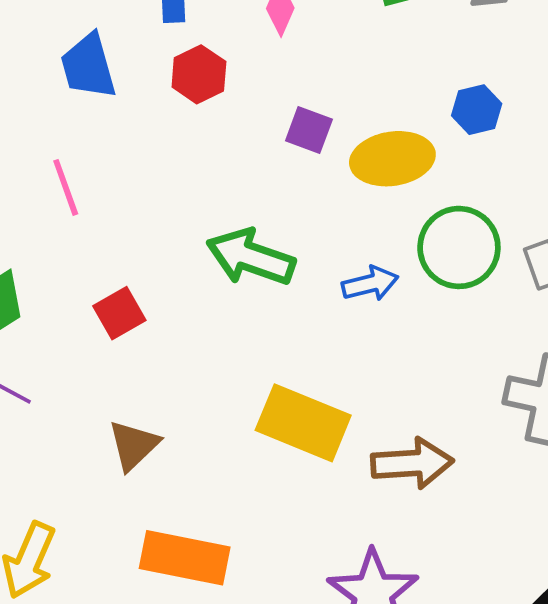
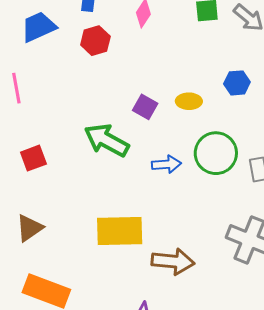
blue trapezoid: (88, 66) -> (39, 27), turned 72
purple square: (309, 130) -> (145, 107), moved
yellow ellipse: (392, 159) -> (189, 101), size x0.6
yellow rectangle: (303, 423) -> (120, 231), turned -33

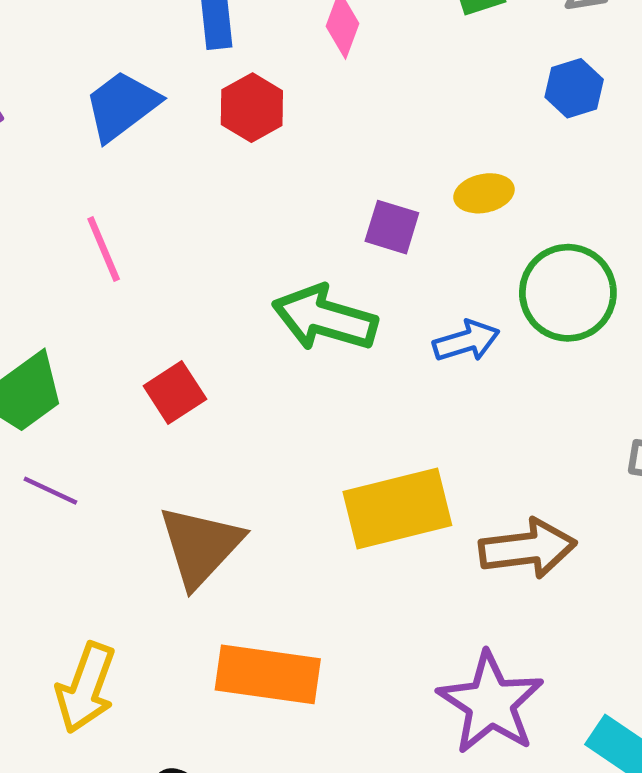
blue hexagon: (237, 83) -> (574, 88), moved
brown triangle: (29, 228) -> (200, 546), size x1.4

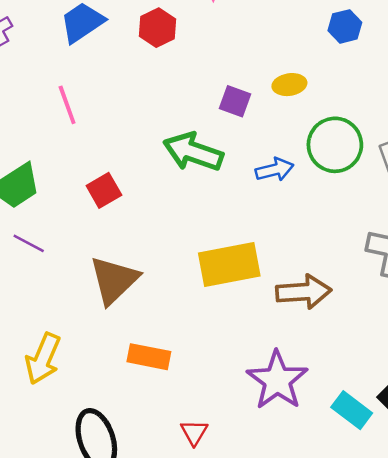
orange rectangle: (268, 674) -> (149, 357), size x0.7

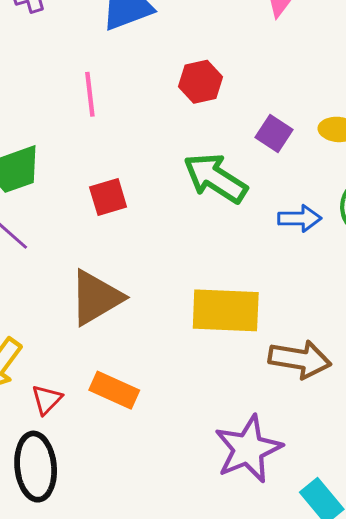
red hexagon: (158, 28) -> (200, 82), moved
red triangle: (194, 432) -> (47, 399), moved

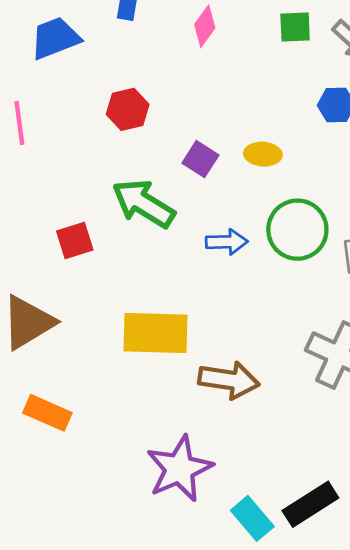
red square: (108, 197) -> (75, 240), moved

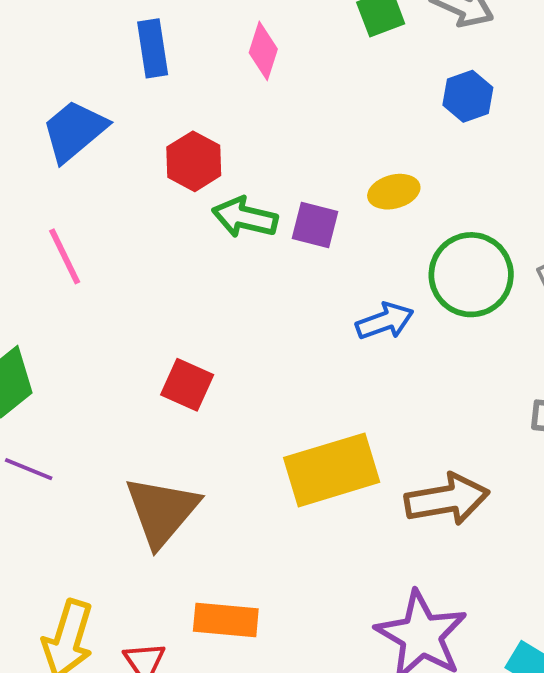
red hexagon: (128, 109) -> (194, 161), moved
green arrow: (144, 204) -> (245, 217), moved, size x0.7
red square: (75, 240) -> (187, 385), turned -30

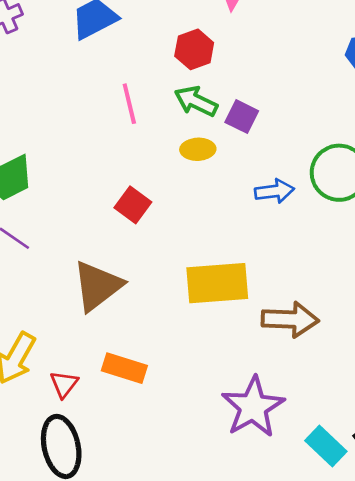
red hexagon: (194, 161) -> (194, 49), moved
yellow ellipse: (394, 192) -> (198, 149), moved
pink line: (65, 256) -> (129, 104), moved

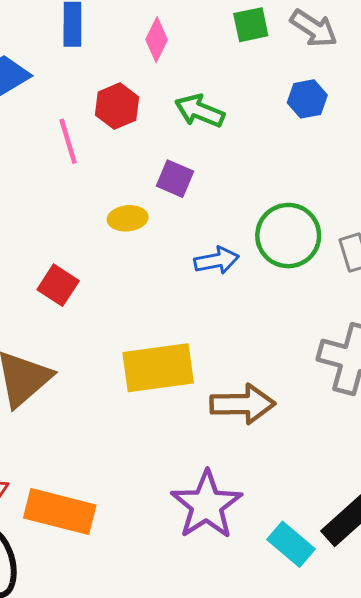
green arrow: (196, 101) -> (200, 111), moved
pink line: (129, 104) -> (68, 141), moved
orange rectangle: (124, 368) -> (60, 511), moved, size x1.4

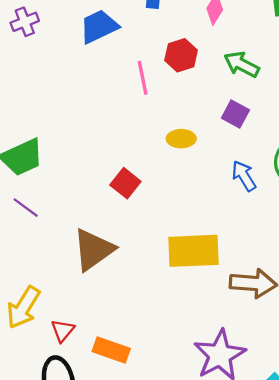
purple square: (175, 179) -> (235, 114), moved
blue arrow: (217, 261) -> (244, 176), turned -116
orange rectangle: (60, 511) -> (111, 350), size x0.7

